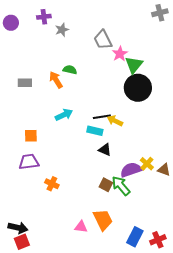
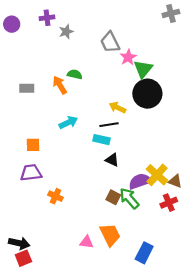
yellow arrow: (115, 121) -> (117, 107), moved
yellow cross: (147, 164) -> (157, 175), size x1.5
red cross: (158, 240) -> (169, 203), moved

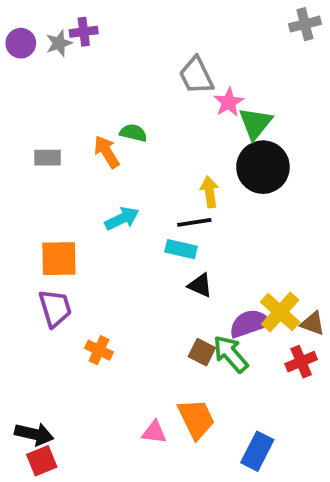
gray star: (66, 32) -> (59, 43), moved
yellow arrow: (117, 107) -> (210, 192), turned 56
orange square: (33, 145) -> (59, 259), size x1.5
purple trapezoid: (31, 173) -> (55, 308), turned 80

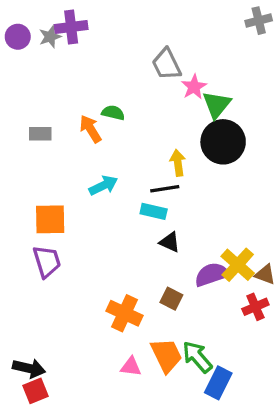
purple cross: (84, 32) -> (71, 27), size x1.4
orange cross: (99, 350) -> (124, 313), moved, size x1.5
green arrow: (231, 354) -> (197, 357), moved

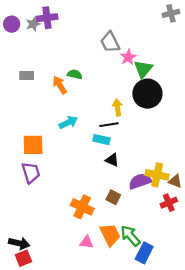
gray rectangle: (40, 134) -> (27, 75), moved
yellow cross: (238, 265) -> (157, 175), turned -30

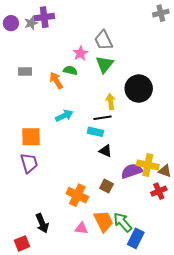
pink star: (128, 57) -> (80, 53), moved
green triangle: (143, 69) -> (104, 64), moved
black arrow: (19, 243) -> (42, 223), moved, turned 54

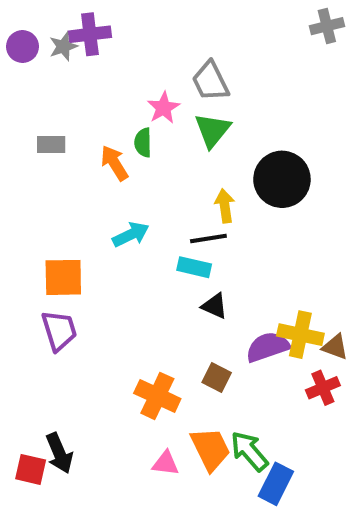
green semicircle: (70, 70) -> (143, 143), turned -104
black arrow: (42, 223) -> (59, 453), moved
red square: (22, 243) -> (31, 469), moved, turned 35

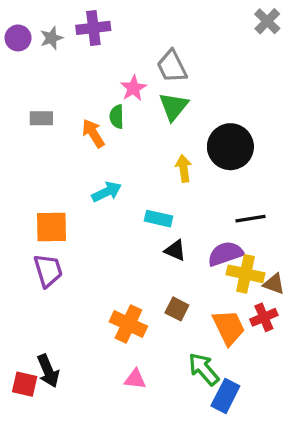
gray cross: (327, 26) -> (267, 21), turned -32
purple cross: (90, 34) -> (93, 28), moved
black line: (208, 239) -> (251, 219), moved
purple semicircle: (268, 347) -> (225, 254), moved
orange trapezoid: (210, 449) -> (229, 327), moved

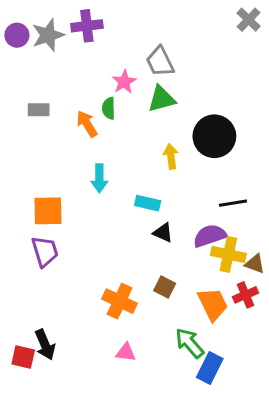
gray star: (51, 38) -> (48, 35), size x1.5
green triangle: (174, 107) -> (162, 99), turned 36
cyan arrow: (107, 192) -> (99, 178), turned 116

